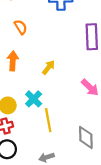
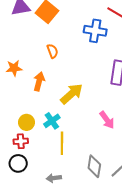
yellow arrow: (49, 67) -> (72, 94), size x1.6

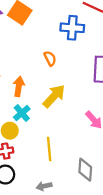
orange semicircle: (52, 51) -> (50, 58), moved
cyan cross: (52, 121) -> (22, 113), moved

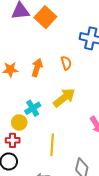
orange arrow: (19, 86) -> (37, 68), moved

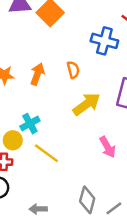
yellow arrow: (64, 98) -> (87, 104), moved
yellow line: (52, 145) -> (46, 153), moved, turned -60

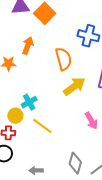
orange semicircle: (73, 70) -> (63, 59), size x1.6
orange arrow: (37, 74) -> (28, 46), moved

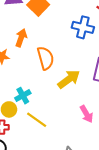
orange semicircle: (63, 59) -> (46, 58), moved

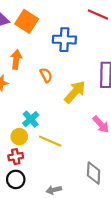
blue cross: (83, 27) -> (64, 40), moved
orange semicircle: (46, 58) -> (46, 75), size x0.6

